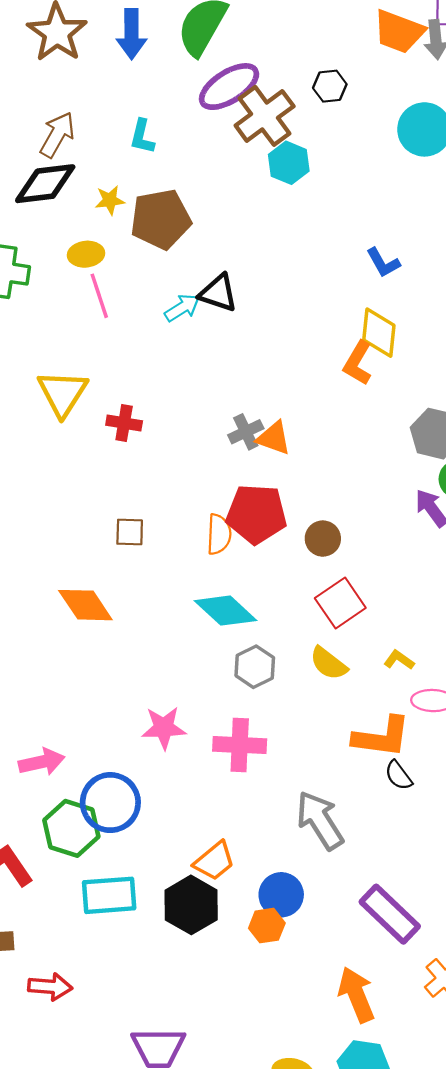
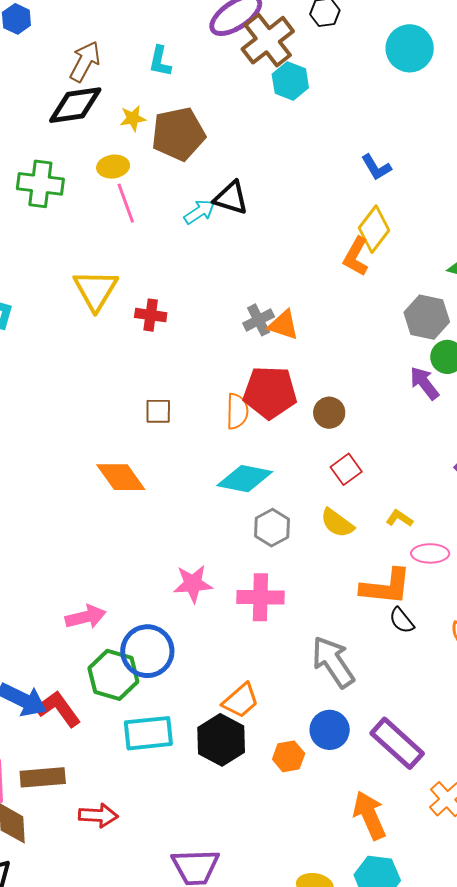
yellow diamond: (379, 333) -> (374, 229), turned 33
red square: (340, 603) -> (346, 469), size x0.7
cyan diamond: (225, 611) -> (245, 479), turned -30
blue circle: (281, 895) -> (330, 730), moved

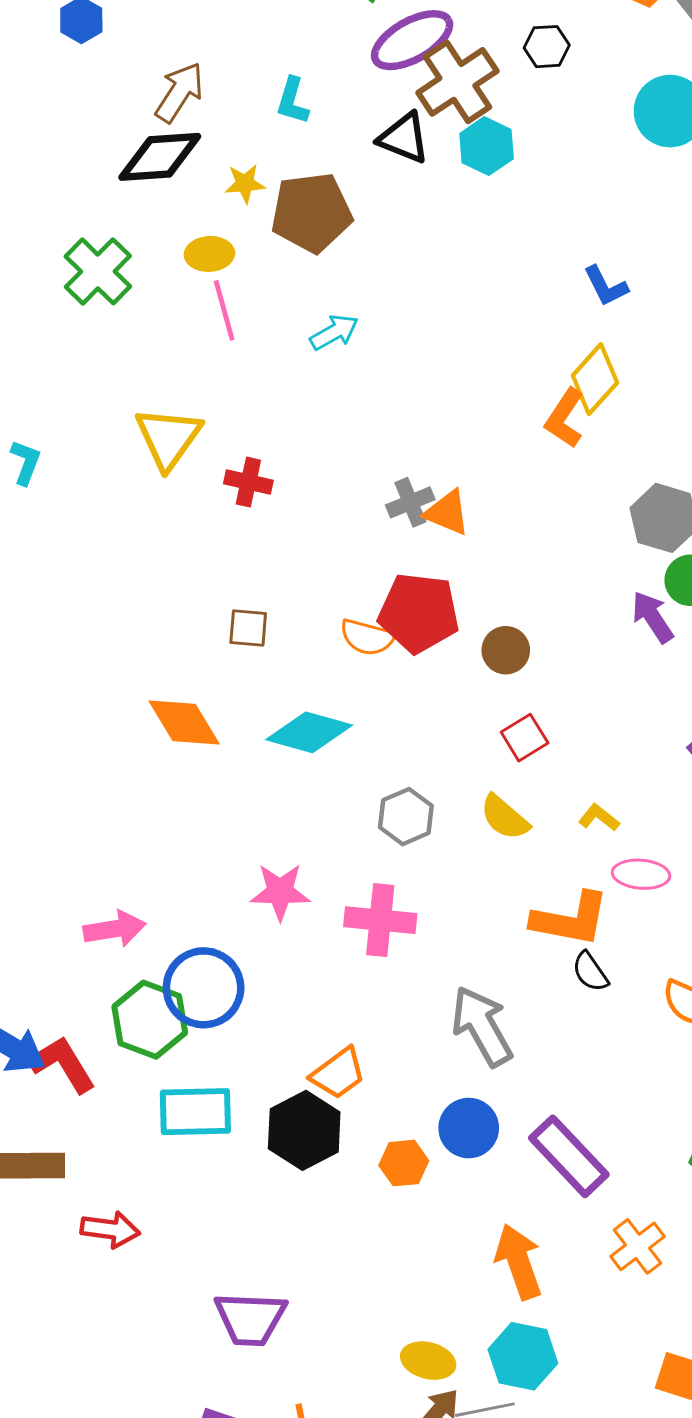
green cross: (40, 184) -> (98, 271), turned 33
black triangle: (231, 198) -> (404, 138), moved
orange semicircle: (237, 411) -> (367, 637), turned 99
cyan diamond: (245, 479) -> (309, 732), moved

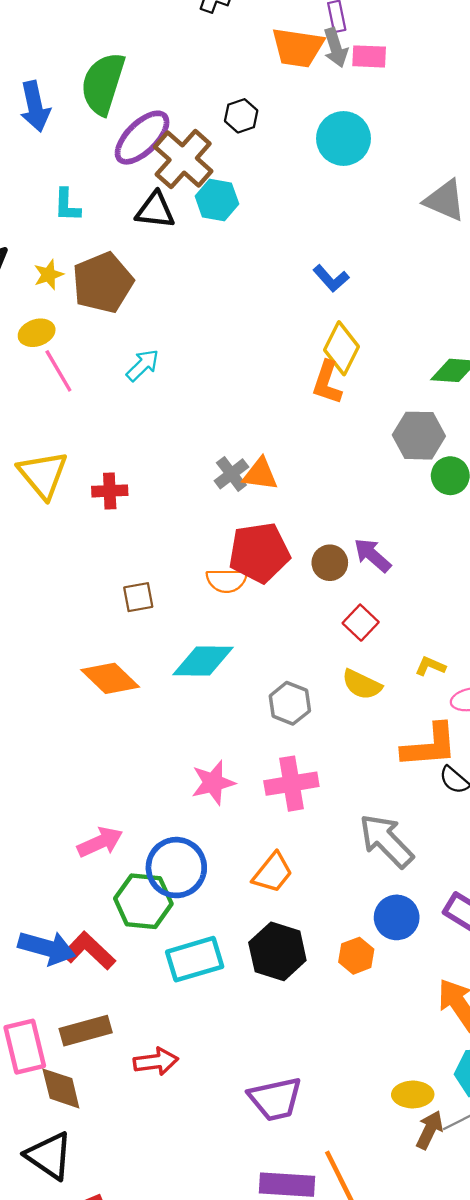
purple arrow: (653, 617) -> (372, 555), moved
orange trapezoid: (338, 1073) -> (273, 873), moved

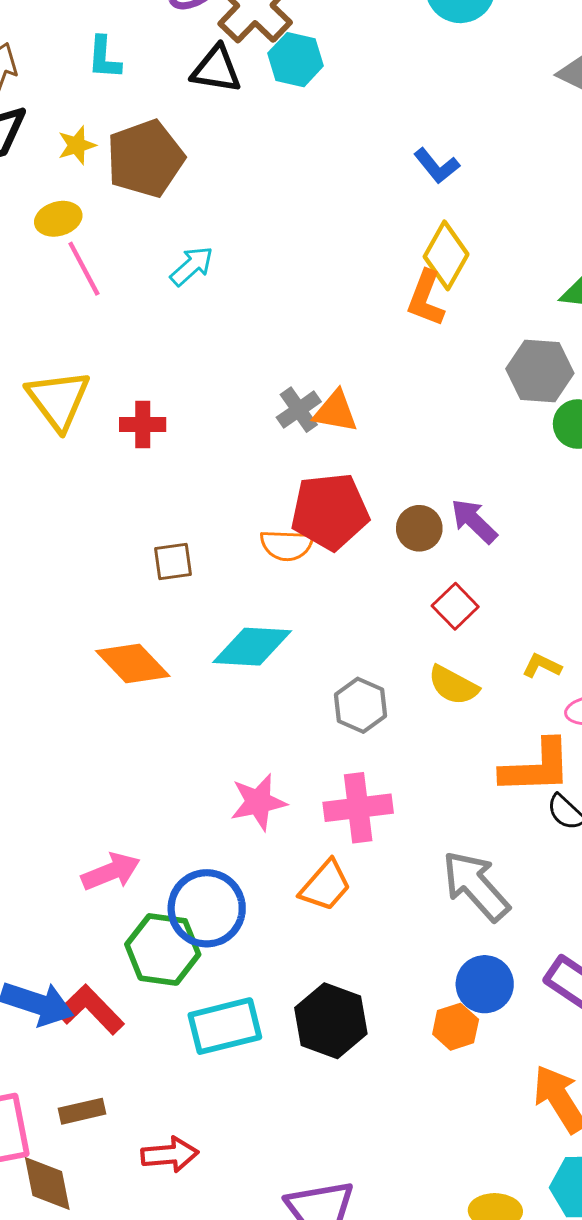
orange trapezoid: (273, 873) -> (325, 886), moved
orange hexagon: (356, 956) -> (456, 1027), moved
brown rectangle: (86, 1031) -> (82, 1111), size x0.7

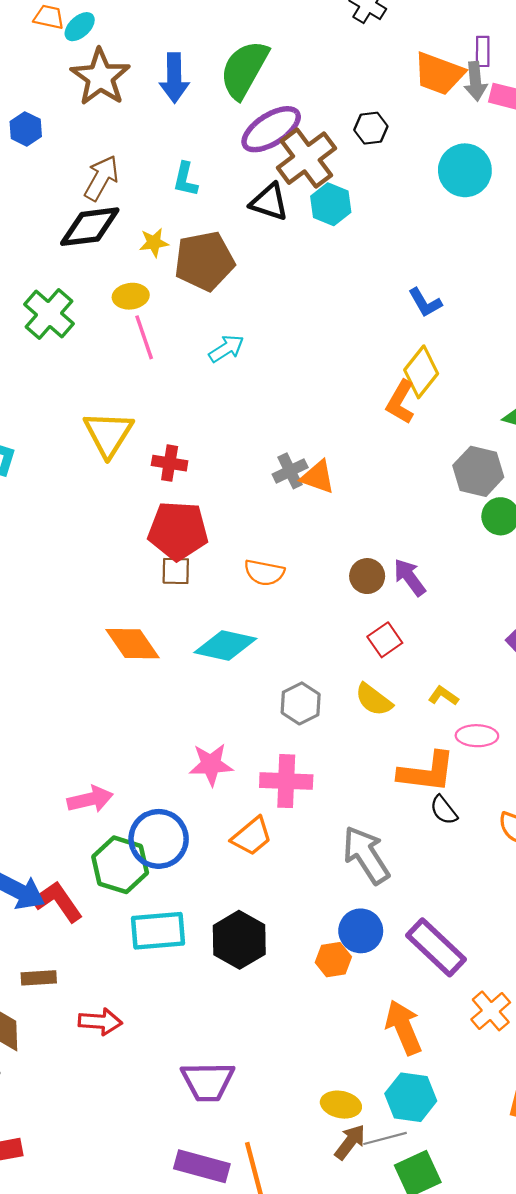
red pentagon: (330, 511) -> (178, 531), moved

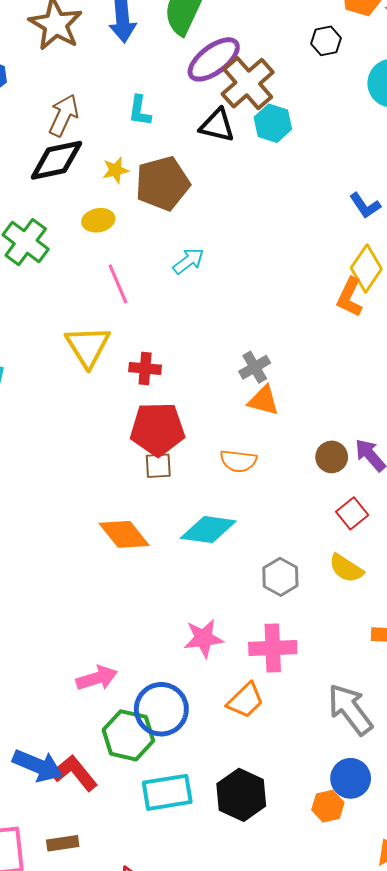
black hexagon: (371, 128) -> (326, 41), moved
pink line: (144, 337) -> (118, 284), moved
orange triangle: (318, 477) -> (263, 401), moved

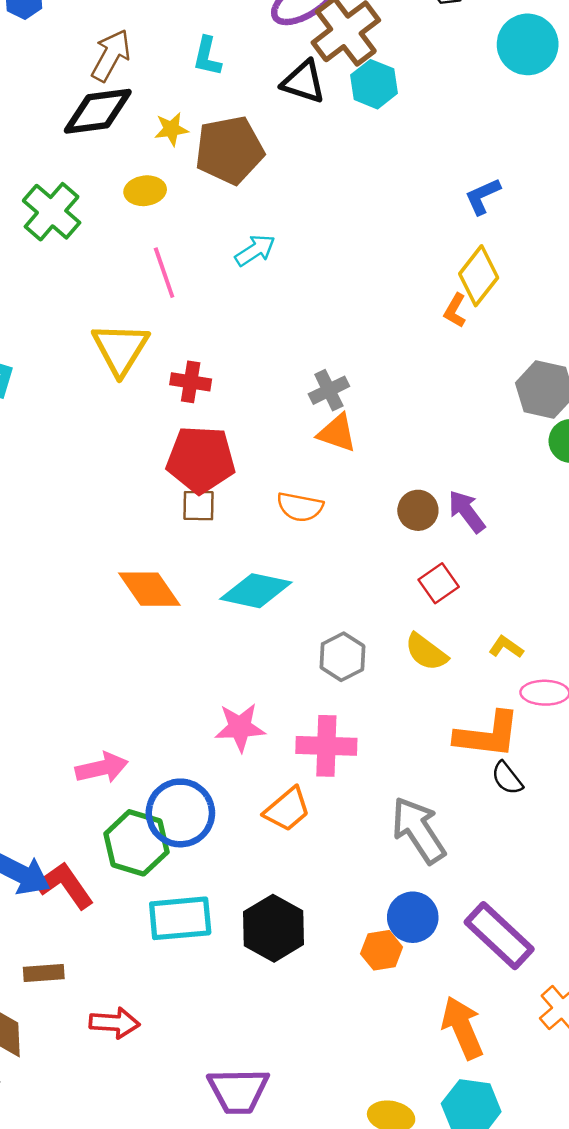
blue L-shape: (365, 206) -> (483, 196), turned 96
orange L-shape: (350, 297) -> (455, 310), size x0.7

